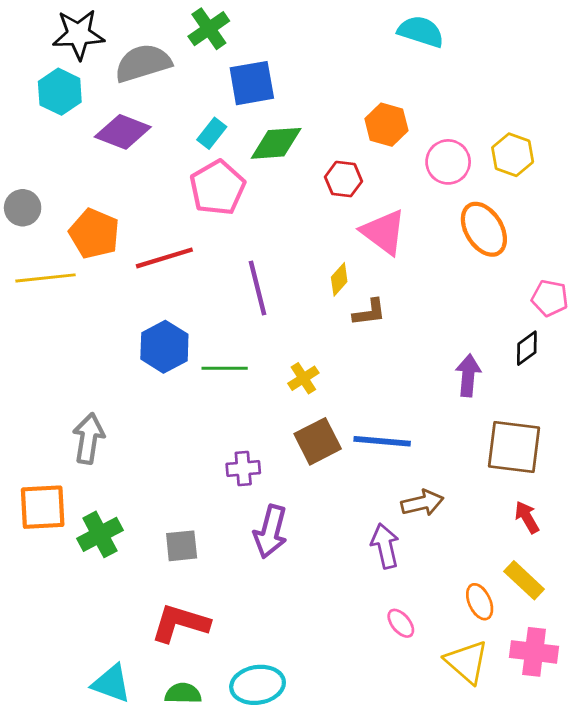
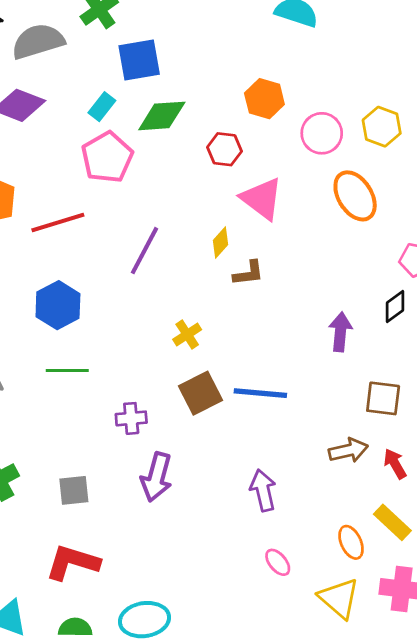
purple line: (258, 288) -> (145, 251), turned 42
green line: (225, 368) -> (67, 370), moved
brown square: (514, 447) -> (383, 398), size x0.7
brown arrow: (422, 503) -> (348, 450), moved

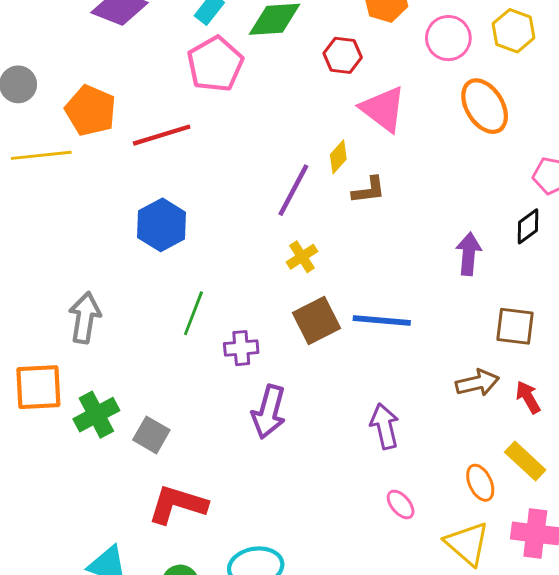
purple line: (145, 251) -> (293, 190), moved
green line: (67, 370) -> (193, 313), moved, turned -69
gray square: (74, 490) -> (151, 435), moved, turned 36

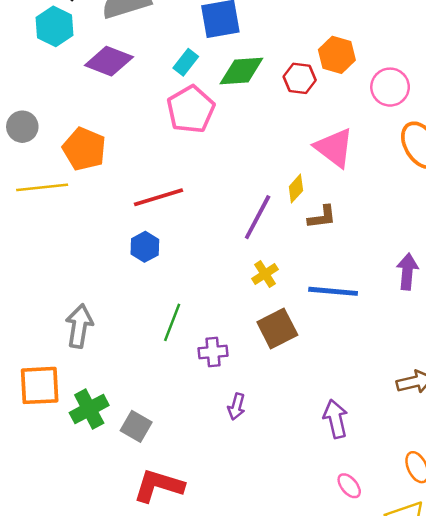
red hexagon: (343, 55) -> (300, 78), moved
red line: (162, 135) -> (158, 197), moved
blue hexagon: (162, 225) -> (145, 247), size x0.7
blue line: (382, 320) -> (333, 291), moved
purple arrow: (269, 412) -> (237, 407), size x0.6

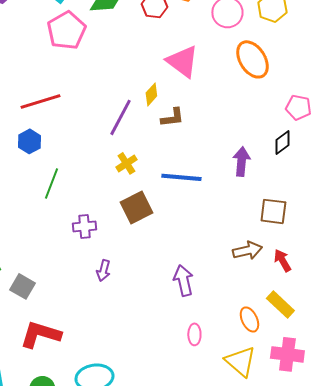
green line: (172, 322) -> (51, 183), moved
pink ellipse: (349, 486) -> (194, 334), turned 40

